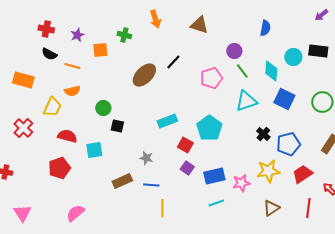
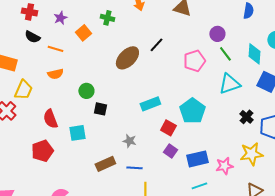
orange square: (100, 50) -> (83, 33), turned -35
yellow trapezoid: (52, 107) -> (23, 90), moved
red semicircle: (67, 136) -> (50, 119), turned -126

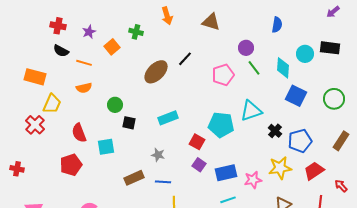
cyan triangle: (229, 84) -> (251, 111), moved
cyan rectangle: (150, 104) -> (168, 118), moved
cyan pentagon: (192, 111) -> (221, 125), turned -30

